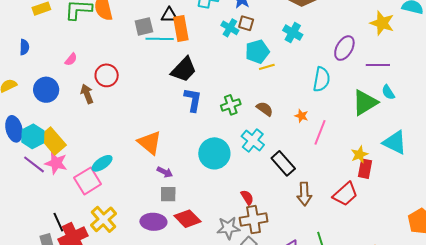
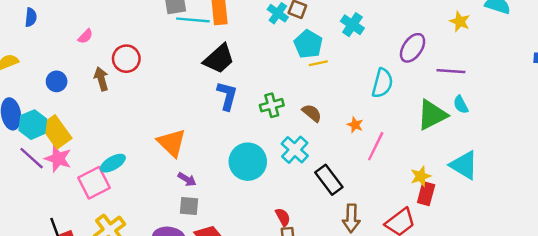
yellow star: (382, 23) -> (460, 22), size x0.7
cyan pentagon: (257, 52) -> (308, 44), turned -30
blue circle: (46, 90) -> (57, 81), moved, size x0.7

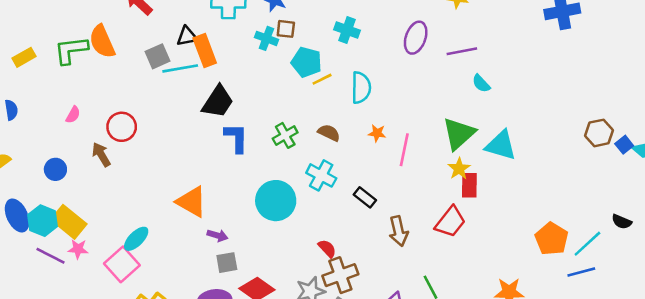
cyan semicircle: (382, 83) -> (361, 88), moved
green triangle: (432, 115) -> (459, 134), moved
pink star: (58, 159) -> (78, 249), size x0.7
black rectangle: (329, 180) -> (365, 197), size x0.7

